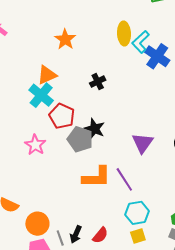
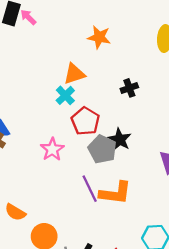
orange star: (65, 39) -> (99, 37), turned -30
cyan cross: (41, 95) -> (65, 95), size x0.7
purple line: (124, 179) -> (90, 189), moved

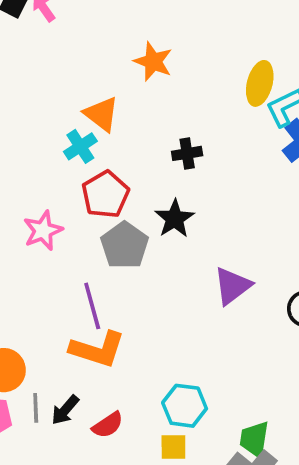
orange triangle: (74, 74) -> (101, 114), turned 45
black star: (120, 140) -> (175, 219), moved
orange L-shape: (115, 193) -> (97, 349), moved

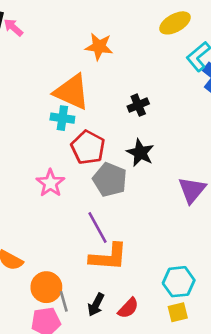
yellow ellipse: (260, 83) -> (175, 23), moved, turned 60
orange triangle: (101, 114) -> (72, 92), size x1.4
cyan cross: (80, 146) -> (62, 118), turned -35
gray line: (36, 408) -> (64, 301), moved

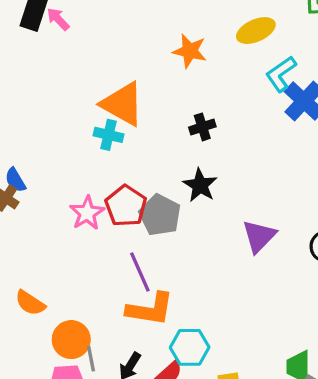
orange star: (99, 47) -> (190, 51), moved
red pentagon: (88, 147) -> (126, 206), moved
cyan hexagon: (179, 282) -> (190, 347), moved

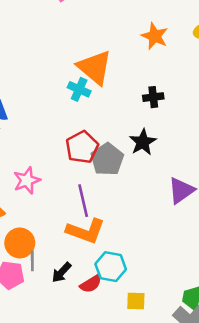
pink star: (87, 213) -> (27, 180), moved

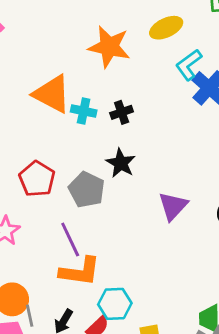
orange star: (155, 36) -> (109, 47), size x1.4
cyan cross: (79, 89) -> (84, 111), moved
red pentagon: (82, 147) -> (37, 179), moved

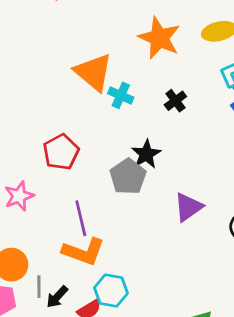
black cross: (122, 112) -> (175, 101), moved, turned -30
gray pentagon: (87, 190) -> (128, 177), moved
gray line: (30, 316) -> (39, 287), moved

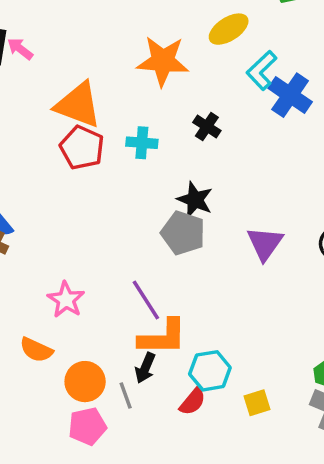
orange triangle: (93, 72) -> (78, 105), moved
red pentagon: (61, 152) -> (82, 148), moved
black arrow: (57, 297) -> (145, 368), moved

